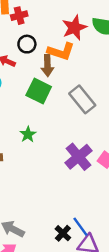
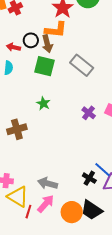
black circle: (27, 44) -> (31, 40), moved
purple cross: (78, 157) -> (89, 113), size x0.6

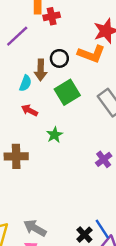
brown arrow: (47, 44) -> (41, 70), moved
red arrow: (13, 47) -> (29, 110), moved
green square: (45, 66) -> (67, 92), turned 30

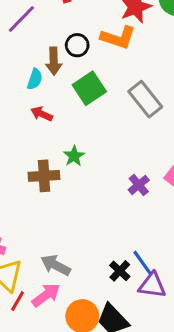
green star: (55, 135) -> (74, 156), moved
brown cross: (16, 156) -> (44, 176), moved
purple cross: (104, 159) -> (139, 185), moved

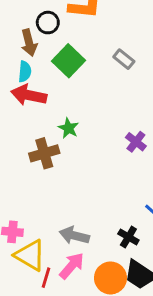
cyan semicircle: (35, 79) -> (25, 72), moved
gray rectangle: (145, 99) -> (124, 59), size x0.6
red arrow: (42, 114) -> (29, 95), size x1.6
black cross: (120, 271) -> (128, 237), moved

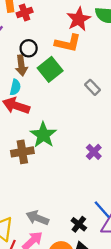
black circle: (48, 23) -> (29, 48), moved
green square: (69, 61) -> (50, 69), moved
green star: (68, 128) -> (43, 135), size x1.6

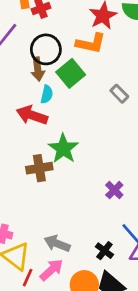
black circle: (29, 48) -> (46, 49), size x1.5
cyan semicircle: (15, 87) -> (47, 94), moved
purple cross: (94, 152) -> (114, 190), moved

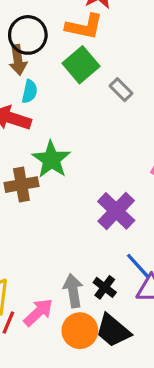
green square: (71, 73) -> (81, 65), moved
purple cross: (114, 190) -> (116, 211), size x1.6
gray arrow: (57, 244) -> (73, 291), moved, turned 60

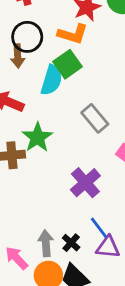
gray rectangle: (121, 90) -> (95, 118), moved, size x1.5
cyan semicircle: (30, 91) -> (52, 80), moved, size x1.6
pink arrow: (38, 312) -> (17, 258), turned -95

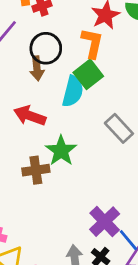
orange L-shape: (73, 34) -> (92, 43), turned -92
purple cross: (85, 183) -> (105, 222), moved

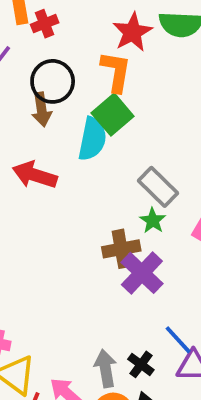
green star: (61, 151) -> (153, 221), moved, size x0.6
brown cross: (36, 170) -> (121, 249), moved
purple cross: (105, 222) -> (142, 273), moved

